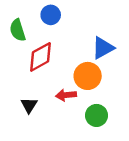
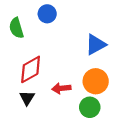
red diamond: (40, 57) -> (31, 69), moved
orange circle: (88, 76) -> (96, 81), moved

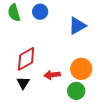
green semicircle: (16, 28) -> (14, 13), moved
blue triangle: (96, 45) -> (77, 26), moved

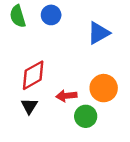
green circle: (76, 91) -> (86, 116), moved

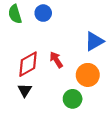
blue triangle: (99, 33) -> (94, 41), moved
red arrow: (66, 96) -> (56, 60), moved, turned 63

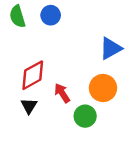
red arrow: (56, 60) -> (62, 93), moved

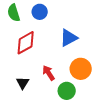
blue triangle: (111, 48) -> (69, 38), moved
red diamond: (33, 75) -> (26, 43), moved

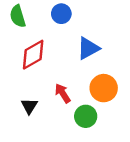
blue circle: (40, 12) -> (61, 14), moved

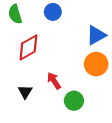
blue triangle: (88, 48) -> (96, 35), moved
orange circle: (104, 88) -> (96, 64), moved

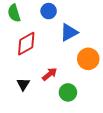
blue triangle: (96, 35) -> (69, 32), moved
red arrow: (54, 81) -> (50, 74), turned 84

